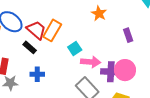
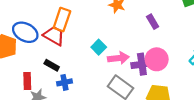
orange rectangle: (52, 30) -> (62, 20), moved
black rectangle: (30, 47) -> (52, 65), moved

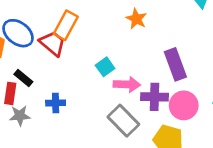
purple rectangle: (153, 22) -> (175, 64), moved, size x1.6
pink circle: (157, 59) -> (184, 105), moved
black rectangle: (52, 65) -> (23, 78), moved

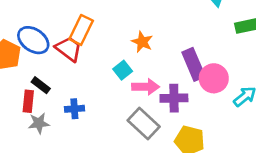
orange star: (136, 19) -> (142, 42), moved
pink circle: (184, 105) -> (214, 78), moved

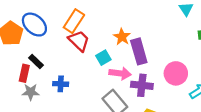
red trapezoid: (69, 49) -> (79, 41), moved
purple rectangle: (194, 64) -> (139, 51), moved

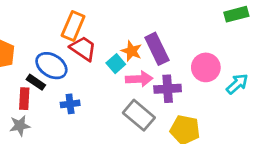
blue ellipse: (34, 25) -> (51, 66), moved
orange star: (122, 37) -> (132, 51), moved
gray star: (31, 92) -> (20, 126), moved

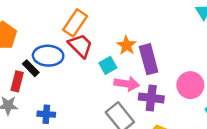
orange star: (132, 51) -> (126, 45), moved
blue ellipse: (51, 66) -> (48, 56), turned -40
blue cross: (70, 104) -> (46, 114), moved

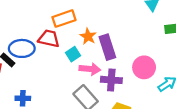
orange rectangle: (75, 23) -> (64, 19), moved, turned 40
red trapezoid: (80, 46) -> (49, 38), turned -30

